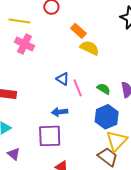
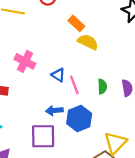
pink cross: (25, 44) -> (25, 61), moved
green semicircle: (104, 89) -> (102, 87), turned 56
blue hexagon: (107, 117) -> (79, 119), moved

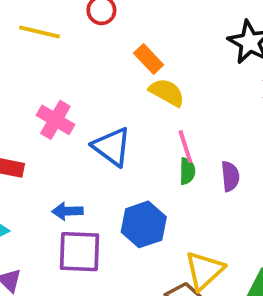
blue triangle: (58, 75) -> (112, 147), size x1.6
pink line: (74, 85) -> (185, 147), moved
blue arrow: (54, 111) -> (67, 211), moved

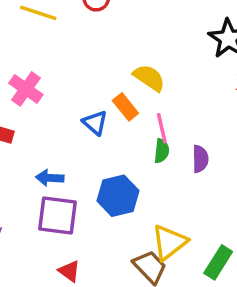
orange rectangle: (149, 59) -> (125, 107), moved
pink cross: (55, 120) -> (26, 89), moved
blue triangle: (112, 147) -> (95, 123), size x0.7

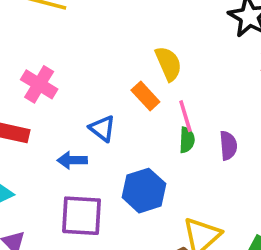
yellow semicircle: (149, 78) -> (168, 64), turned 36
blue triangle: (95, 123) -> (102, 128), moved
blue arrow: (50, 178) -> (72, 160), moved

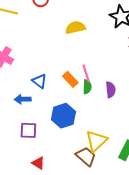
yellow semicircle: (168, 64) -> (75, 27), moved, turned -78
orange rectangle: (145, 96) -> (70, 79), moved
purple square: (82, 216) -> (28, 130), size x0.7

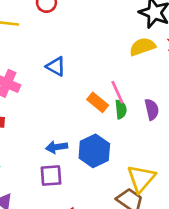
yellow semicircle: (75, 27) -> (142, 47), moved
blue triangle: (39, 81) -> (56, 66), moved
blue arrow: (23, 99) -> (57, 147), moved

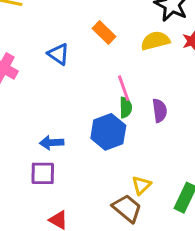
orange rectangle: (98, 102) -> (104, 32), moved
blue hexagon: (94, 151) -> (108, 132), moved
yellow triangle: (141, 178) -> (141, 185), size x0.6

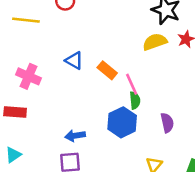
orange rectangle: (104, 32) -> (107, 70), moved
purple semicircle: (160, 111) -> (167, 123), moved

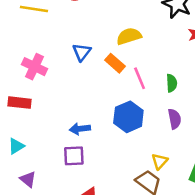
yellow semicircle: (155, 42) -> (129, 36), moved
blue triangle: (74, 61) -> (82, 52), turned 36
green semicircle: (135, 100) -> (172, 83), moved

